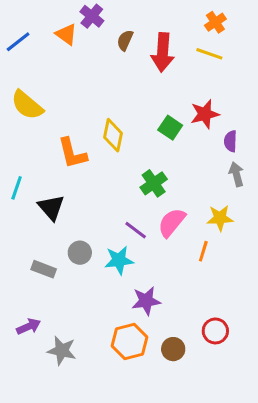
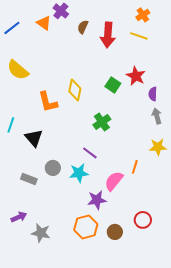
red star: (205, 114) -> (136, 76), turned -30
yellow star: (220, 218) -> (158, 147), moved
pink semicircle: (172, 223) -> (114, 181), moved

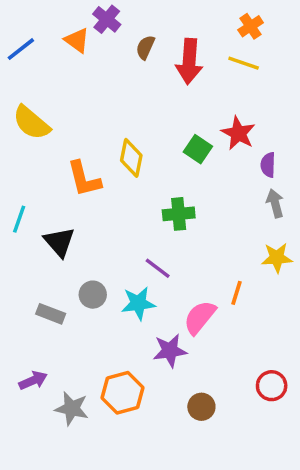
green cross: (102, 122) -> (179, 214), turned 30
red circle: (143, 220) -> (272, 386), moved
orange hexagon: (86, 227) -> (123, 393), moved

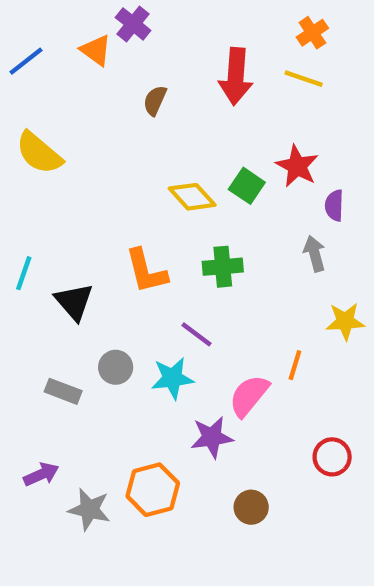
brown semicircle: (145, 47) -> (155, 100), moved
yellow diamond: (131, 158) -> (192, 197), moved, turned -54
orange L-shape: (84, 179) -> (146, 271), moved
gray arrow: (275, 203) -> (315, 254), moved
red circle: (272, 386) -> (332, 457), moved

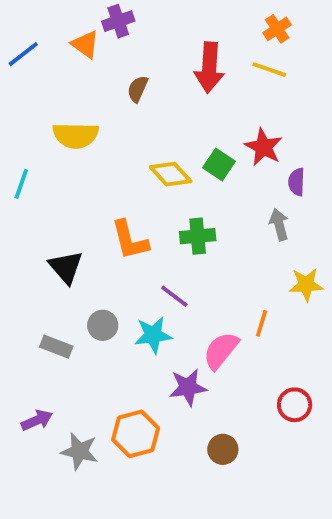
purple cross: (133, 24) -> (118, 21), turned 32
yellow semicircle: (39, 153) -> (76, 135), moved, turned -39
cyan line: (24, 273) -> (21, 184), moved

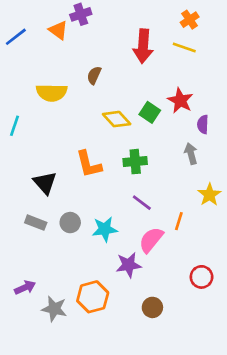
brown semicircle: (138, 89) -> (94, 75), moved
yellow star: (306, 285) -> (209, 195), turned -30
purple line: (174, 296) -> (142, 203), moved
gray rectangle: (56, 347) -> (36, 223), moved

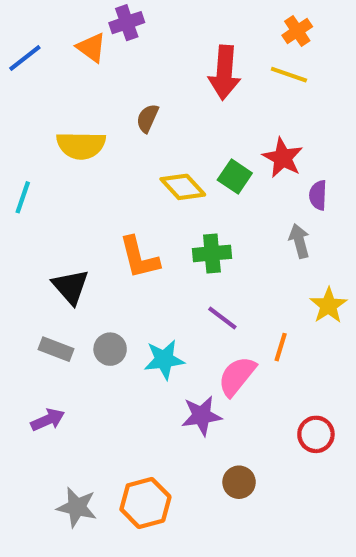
purple arrow: (25, 288) -> (48, 420), moved
orange hexagon: (93, 297) -> (145, 503), moved
gray star: (54, 309) -> (77, 507), moved

